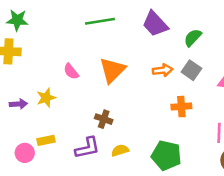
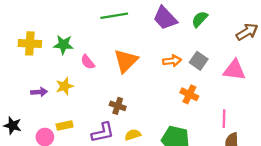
green star: (17, 20) -> (63, 45), moved
green semicircle: (193, 38) -> (200, 19), moved
orange cross: (181, 107) -> (189, 94), turned 30

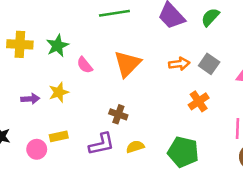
green star: (63, 45) -> (57, 46), turned -30
orange cross: (189, 94) -> (199, 101), turned 30

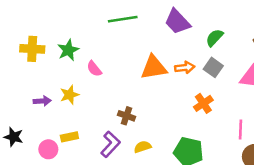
green semicircle: (210, 17) -> (214, 38), moved
orange triangle: (127, 64) -> (154, 67), moved, turned 36
purple L-shape: (101, 144) -> (110, 144), turned -35

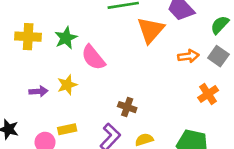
orange triangle: (154, 67) -> (151, 30), moved, turned -40
pink semicircle: (94, 69) -> (93, 57), size x1.5

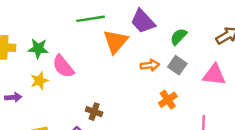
green star: (66, 38) -> (38, 49), turned 30
yellow star: (67, 85) -> (39, 81), moved

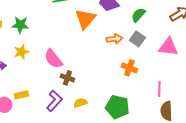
pink semicircle: (63, 66) -> (53, 59), moved
orange cross: (168, 100) -> (129, 68), turned -35

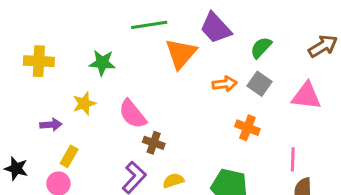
green star: (20, 25) -> (102, 63), moved
yellow rectangle: (21, 95) -> (69, 156), moved, turned -48

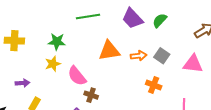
green semicircle: (261, 48) -> (160, 20), moved
orange triangle: (181, 54) -> (109, 51), moved, turned 40
yellow star: (84, 103) -> (53, 64), moved

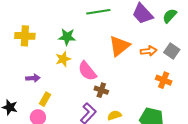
orange triangle: (109, 51) -> (119, 46), turned -30

